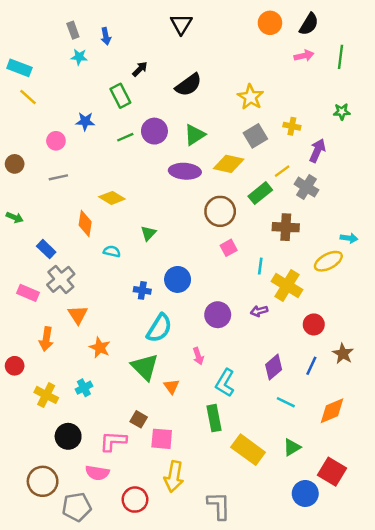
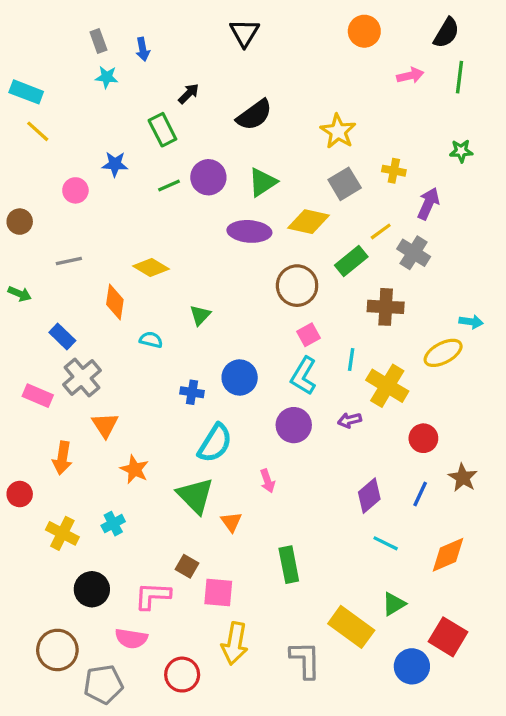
black semicircle: (309, 24) -> (446, 33), moved
gray line: (58, 177) -> (69, 261), moved
cyan L-shape: (225, 383) -> (304, 376), moved
yellow rectangle: (248, 450) -> (351, 627), moved
gray L-shape: (219, 506) -> (305, 660), moved

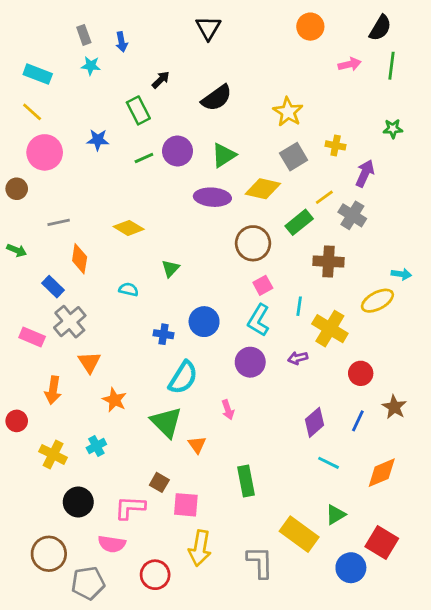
cyan rectangle: (26, 92) -> (38, 74), moved
pink circle: (75, 190) -> (45, 152), moved, size x1.6
orange diamond: (115, 302) -> (80, 259), moved

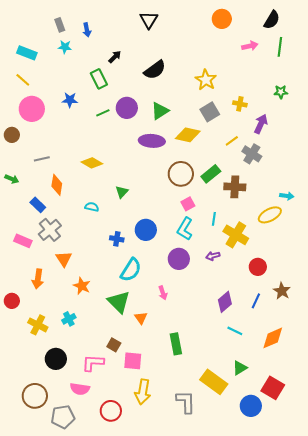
green rectangle: (299, 222) -> (211, 174), moved

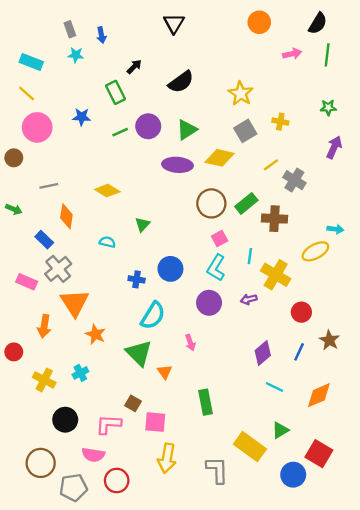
purple arrow: (261, 124) -> (334, 147), moved
orange triangle: (64, 259) -> (75, 303), size x1.5
red circle: (111, 411) -> (117, 480), moved

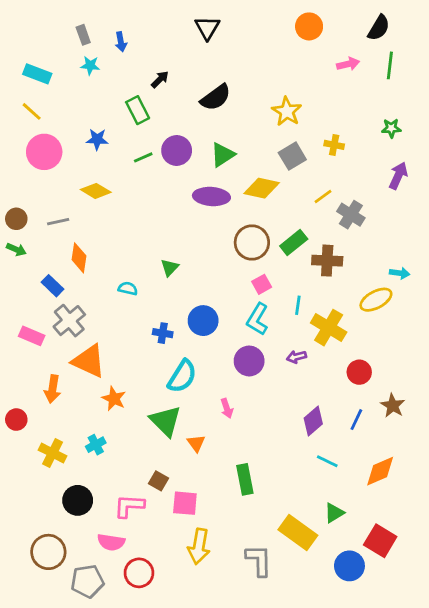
brown circle: (14, 158) -> (16, 219), moved
yellow diamond: (107, 191) -> (96, 191), moved
orange triangle: (75, 303) -> (89, 361), turned -32

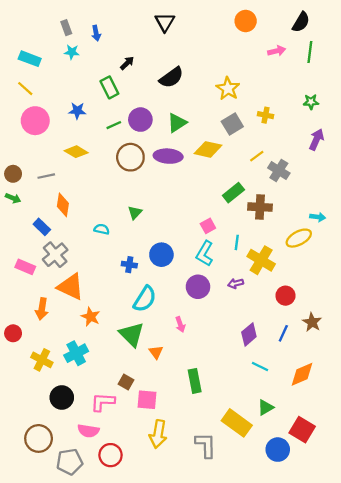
brown circle: (252, 242) -> (130, 157), moved
cyan cross: (96, 445) -> (76, 353), size x1.5

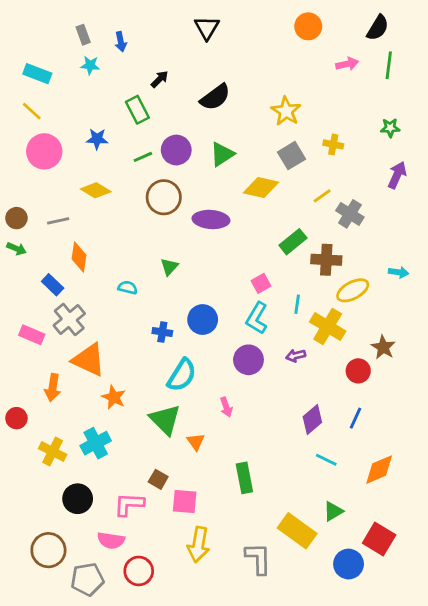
purple ellipse: (168, 156) -> (211, 219), moved
yellow ellipse: (299, 238) -> (353, 290), moved
brown star: (312, 322) -> (383, 347), moved

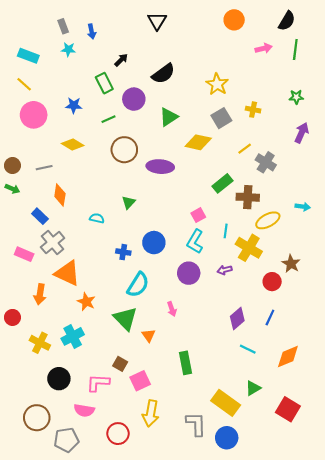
purple circle: (176, 150) -> (134, 99), moved
pink square: (185, 502) -> (140, 381), turned -30
blue circle: (349, 564) -> (227, 438), moved
red circle: (139, 571) -> (118, 434), moved

